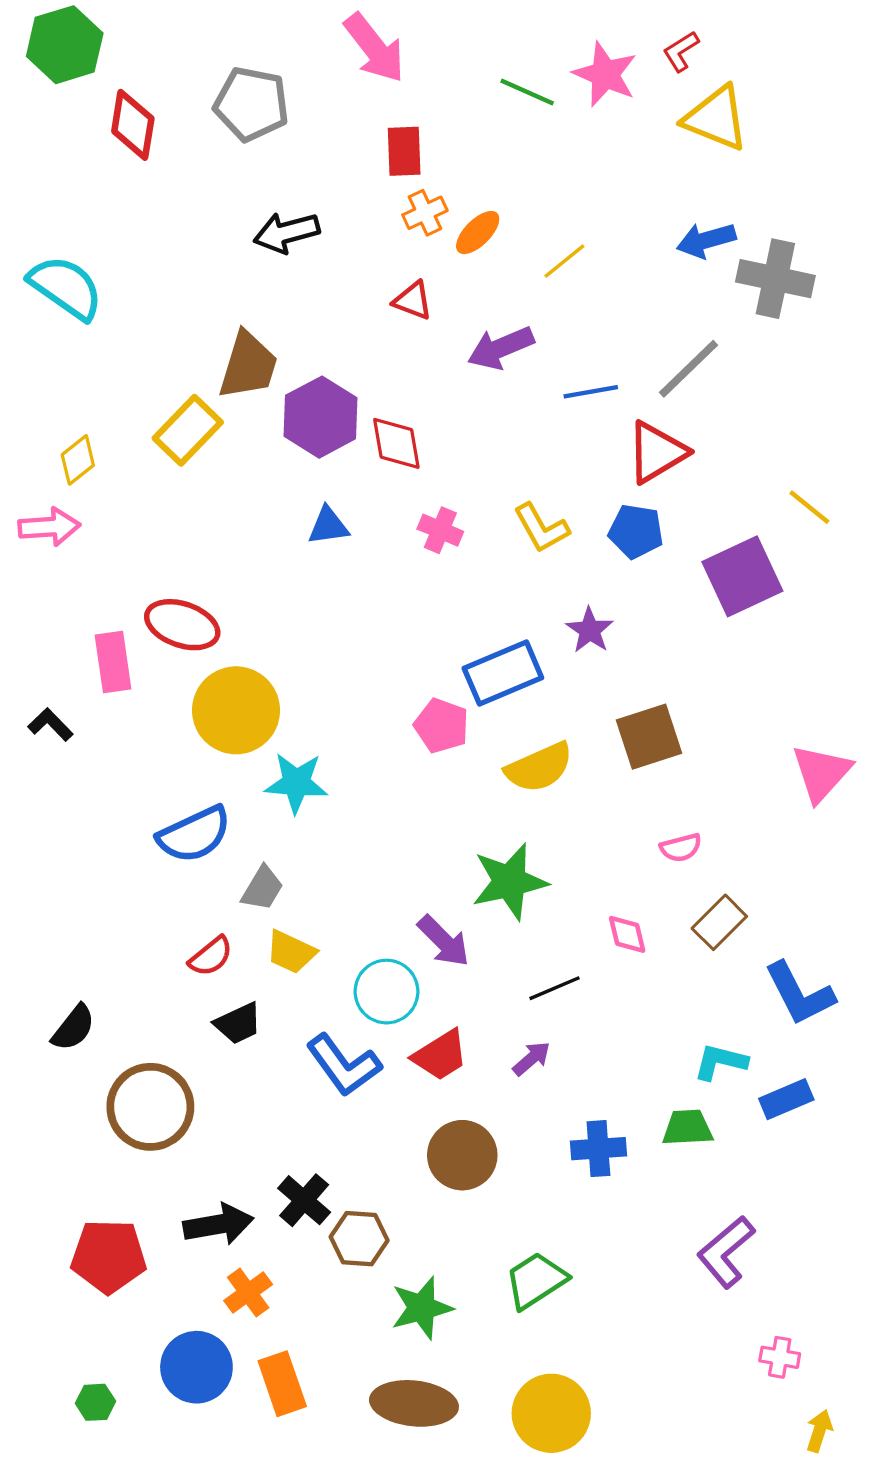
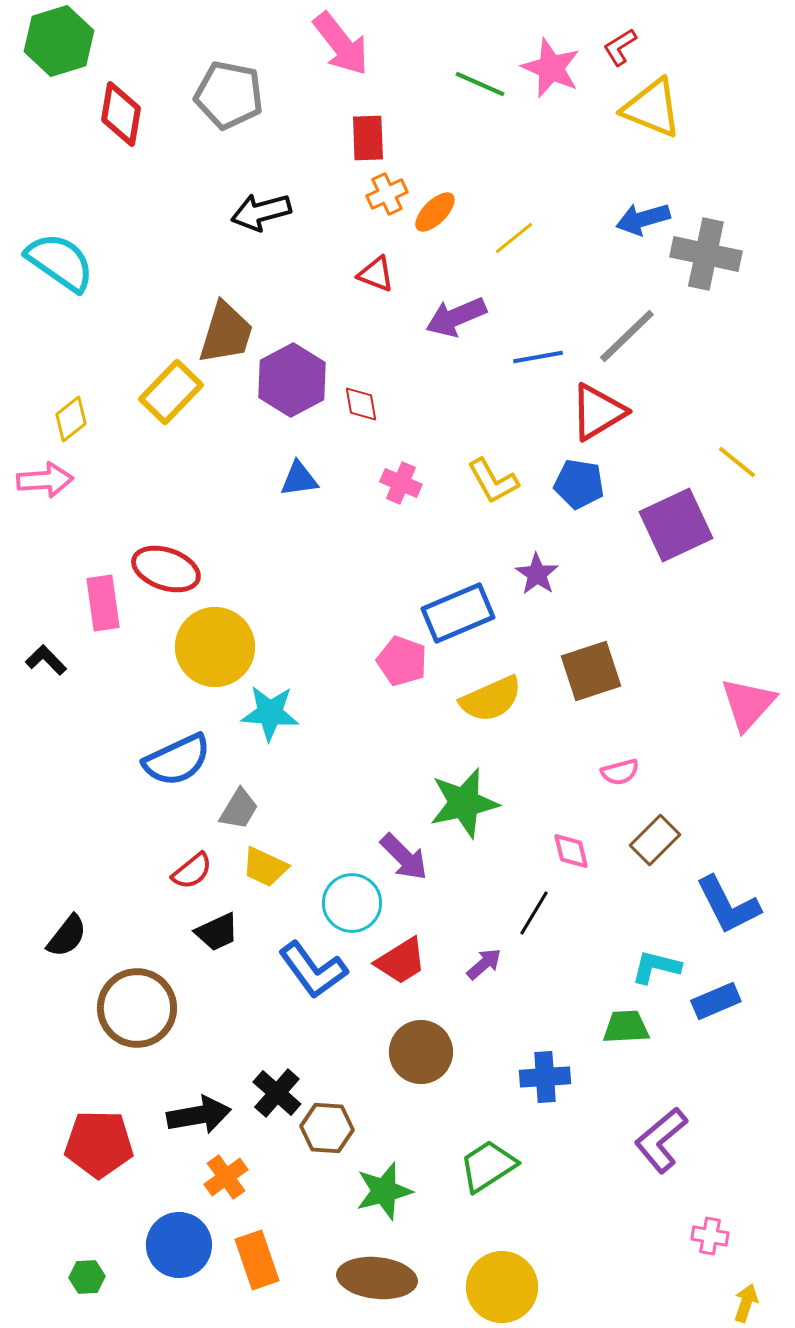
red diamond: (396, 443) -> (361, 404), size x0.7
black line: (555, 988) -> (534, 913), moved, turned -36
blue cross: (598, 1149) -> (545, 1077), moved

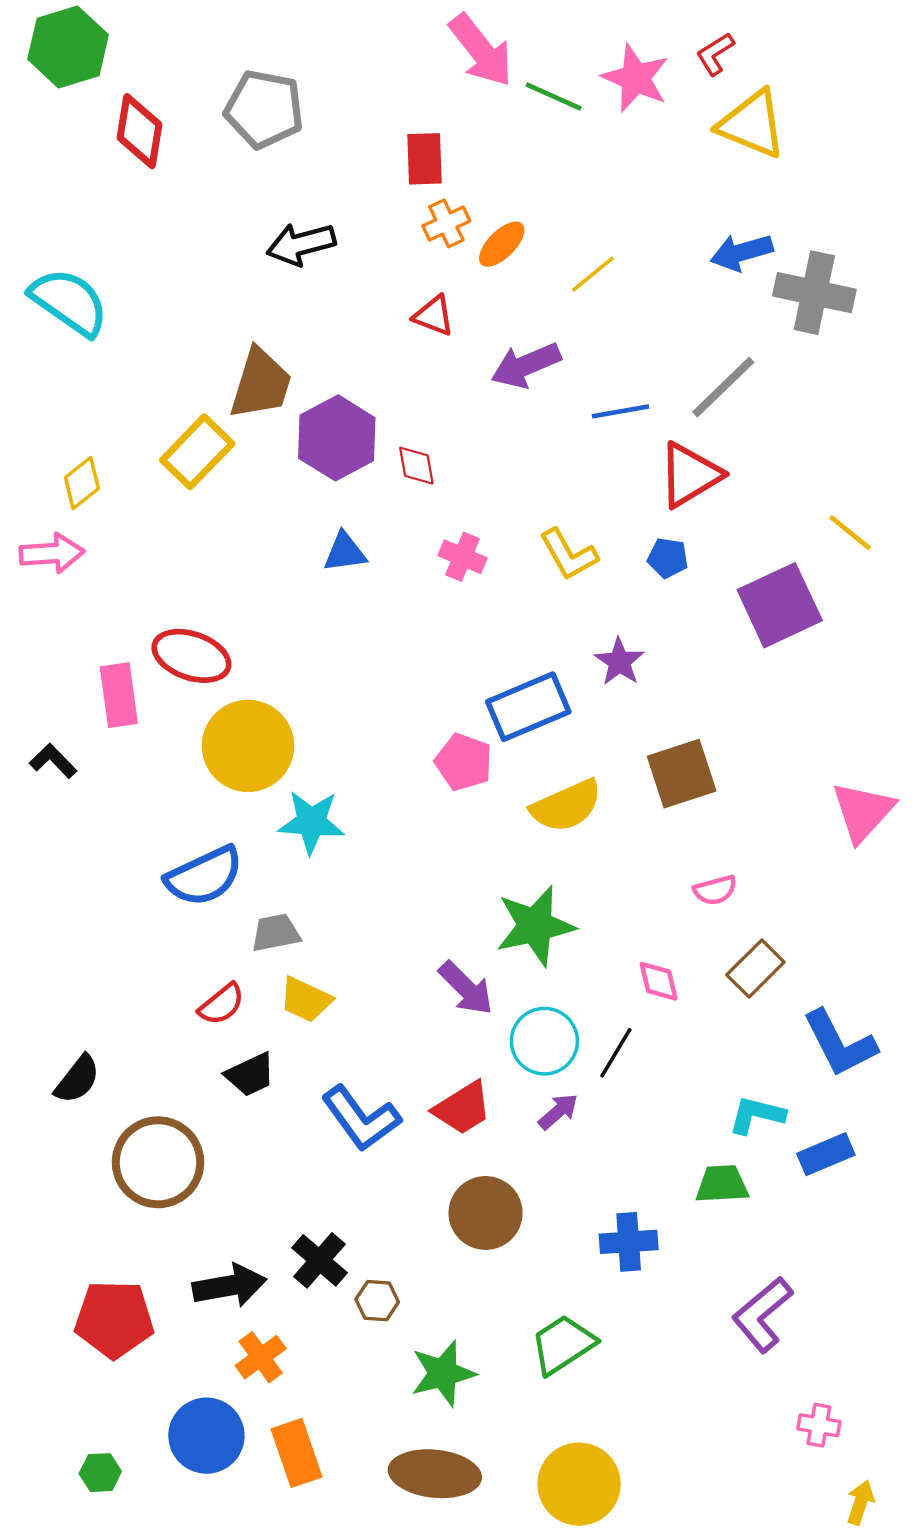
pink arrow: (341, 44) -> (481, 50), moved
blue pentagon: (579, 484) -> (668, 558), size x0.7
gray trapezoid: (239, 809) -> (276, 933), turned -132
cyan circle: (352, 903) -> (544, 1041), moved
brown hexagon: (327, 1128) -> (377, 1301), size x0.7

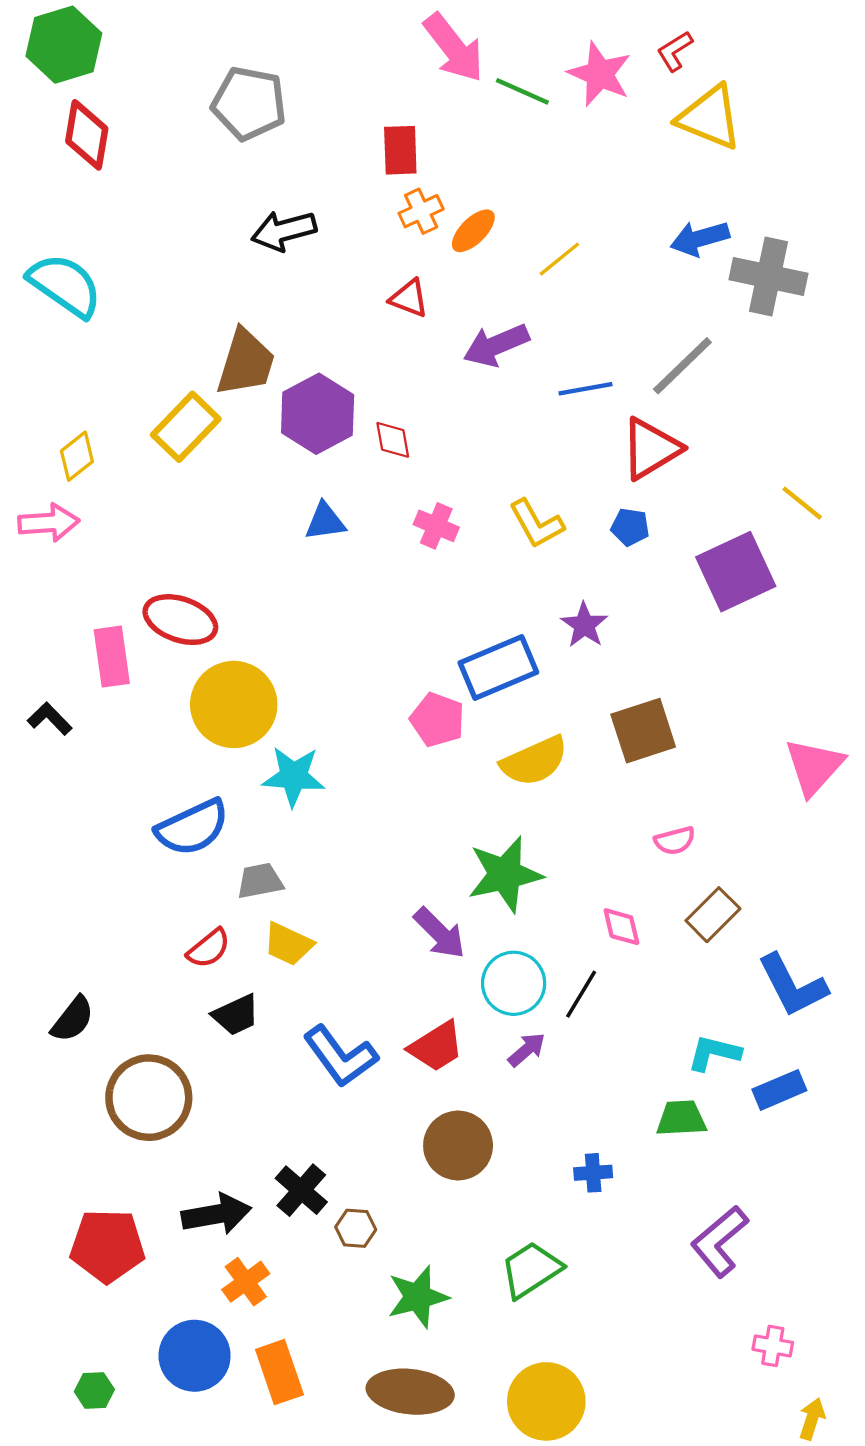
red diamond: (140, 131) -> (87, 135), moved
blue cross: (629, 1242) -> (593, 1173), size x0.7

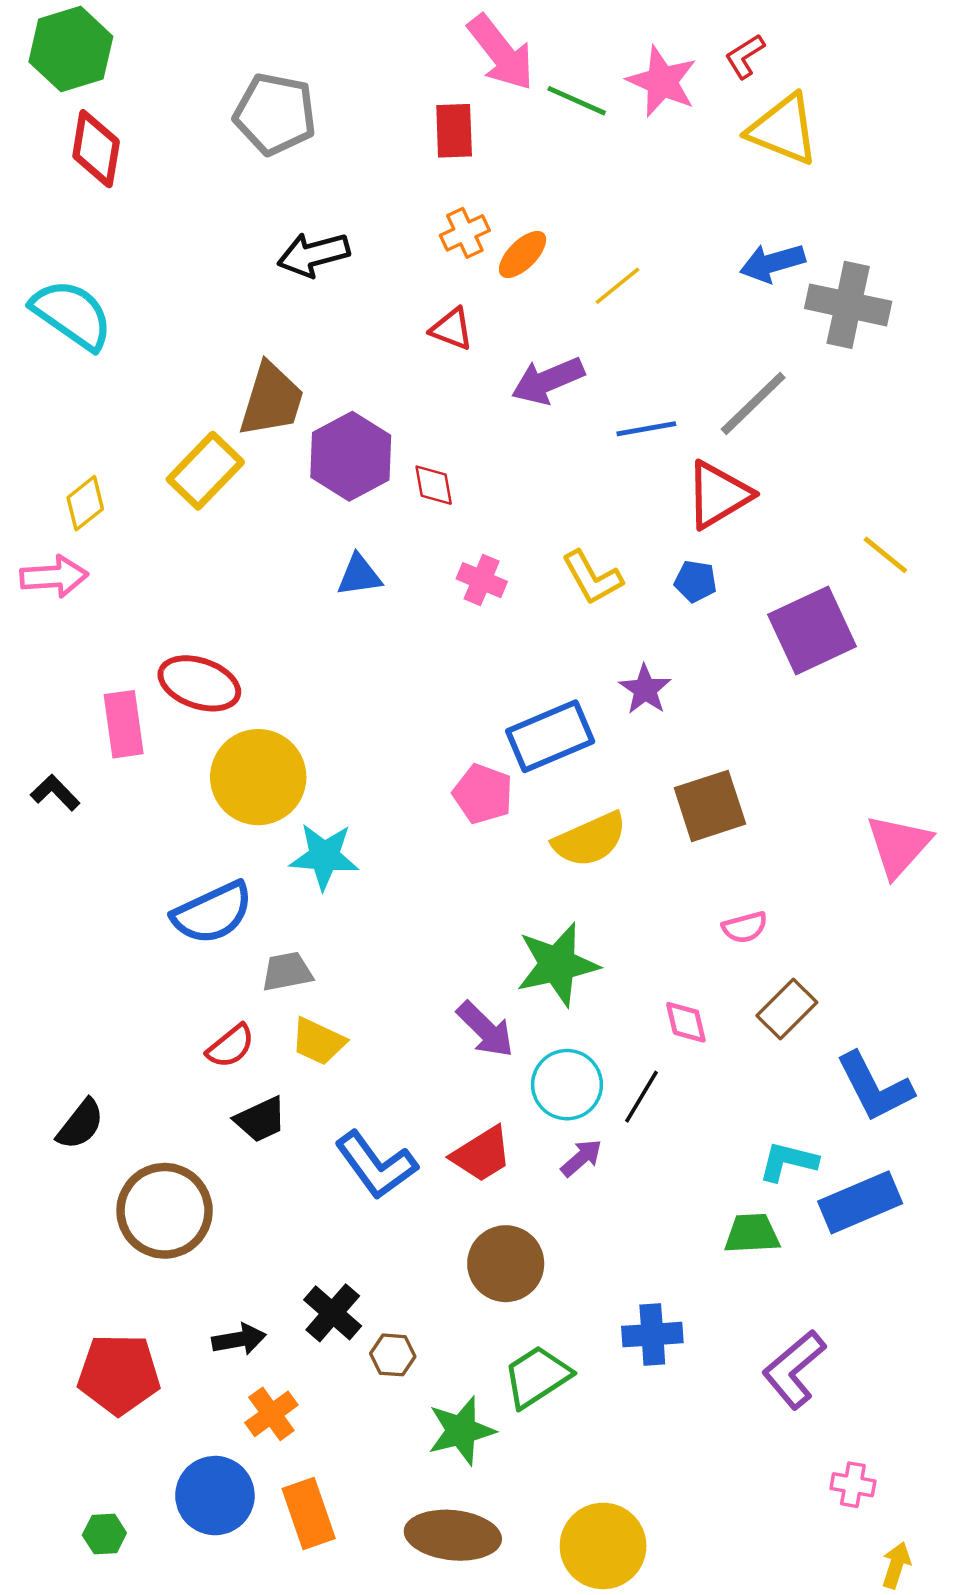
red rectangle: (400, 150) -> (454, 131), moved
blue rectangle: (779, 1090) -> (860, 1202), size x1.4
blue cross: (593, 1173) -> (652, 1335), moved, size x1.4
black arrow: (216, 1214) -> (239, 1339), size x0.7
green trapezoid: (531, 1270) -> (537, 1377), moved

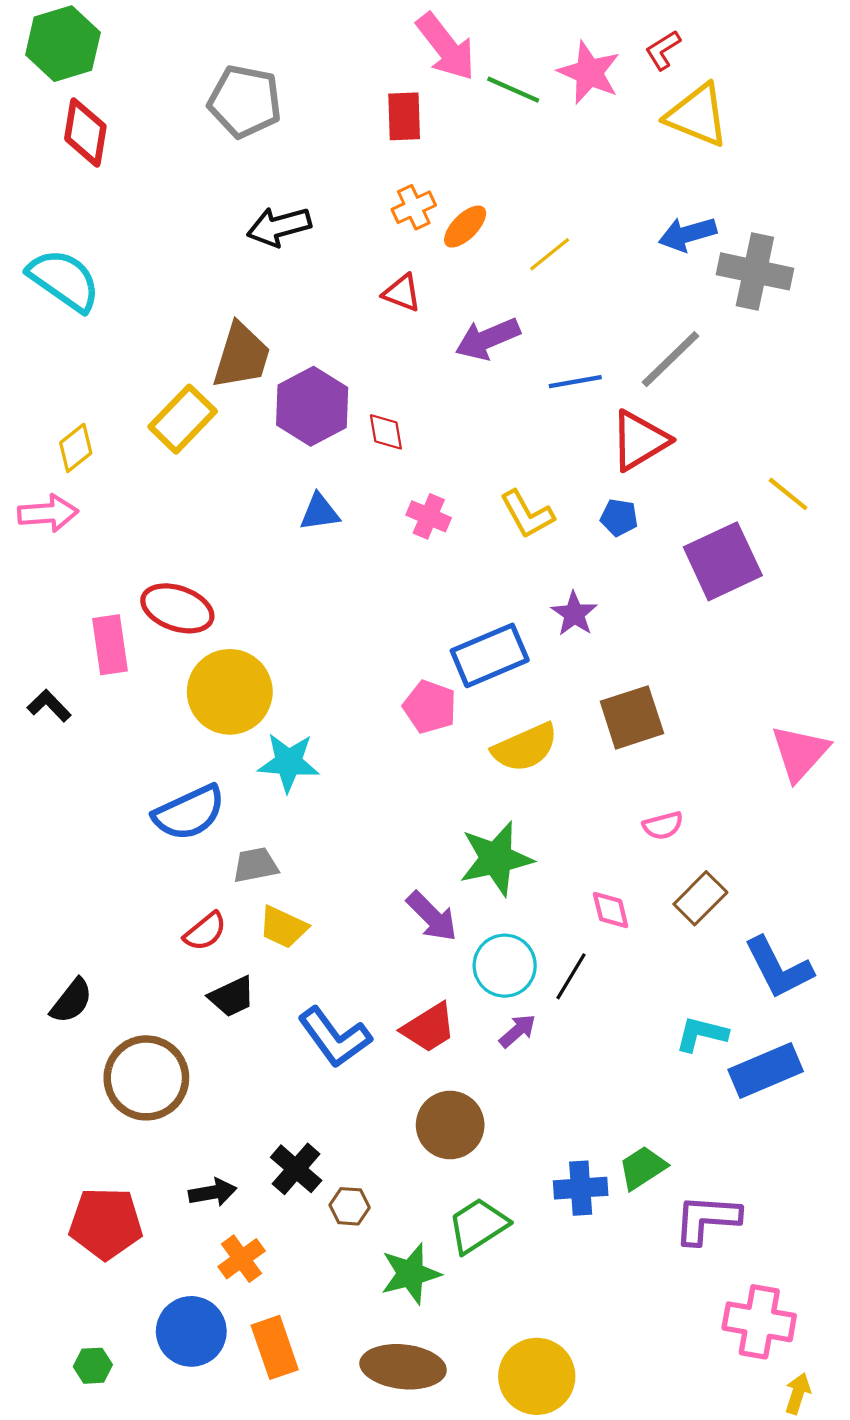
green trapezoid: (752, 1234) -> (643, 1168), moved, turned -30
purple L-shape: (794, 1369) -> (707, 1219), turned 44
pink cross: (853, 1485) -> (759, 1322), size x1.8

